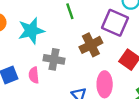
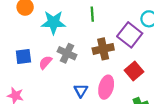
pink semicircle: (34, 75) -> (45, 62), turned 32

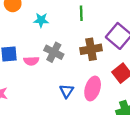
cyan star: (53, 22) -> (41, 20), size x0.6
pink semicircle: (45, 62) -> (31, 61), turned -136

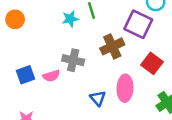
cyan star: (41, 20) -> (70, 19), moved

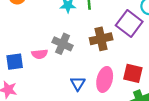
red square: (152, 63) -> (133, 73), moved, turned -36
blue square: (25, 75) -> (15, 62), moved

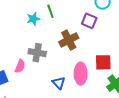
purple square: (129, 23) -> (89, 21), size x0.7
pink semicircle: (40, 54) -> (20, 66), turned -48

